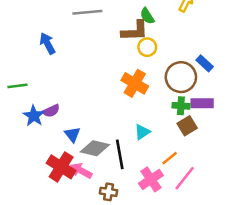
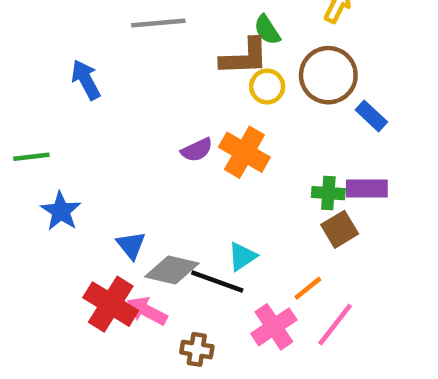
brown circle: (181, 77) -> (328, 75), moved
purple semicircle: (51, 111) -> (197, 150), moved
cyan triangle: (142, 132) -> (242, 257), moved
black line: (120, 154) -> (217, 281), turned -60

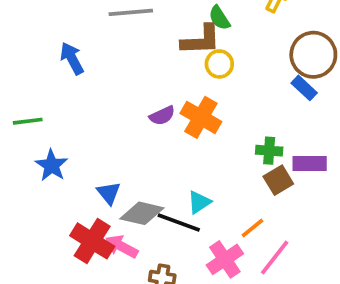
brown circle: (328, 75) -> (313, 55), moved
purple rectangle: (367, 189) -> (310, 164), moved

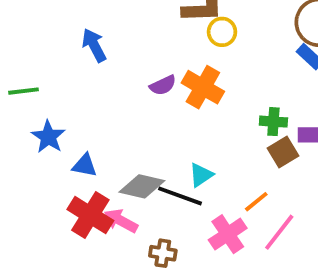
blue arrow: (72, 58) -> (94, 45), moved
blue triangle: (109, 193) -> (85, 165), moved, turned -40

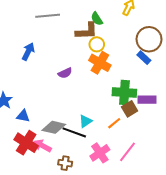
blue arrow: (94, 45) -> (28, 52), turned 54
orange cross: (203, 87) -> (100, 63), moved
green cross: (273, 122) -> (124, 92), size x1.6
orange line: (256, 202) -> (114, 123), moved

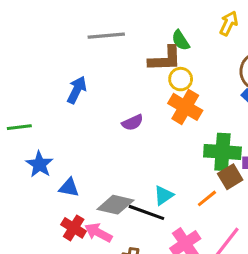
red cross: (26, 143) -> (74, 228), size x0.7

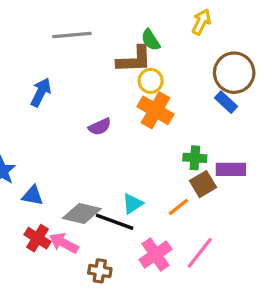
green cross: (222, 152) -> (195, 158), size x0.6

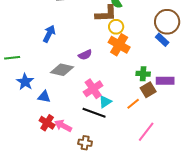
gray diamond: (82, 214) -> (62, 70), moved
pink cross: (156, 255) -> (93, 89), moved

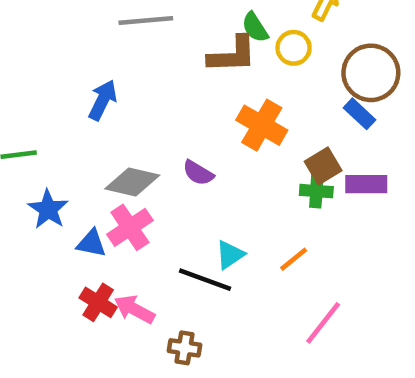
yellow circle: (116, 27) -> (294, 48), moved
purple semicircle: (85, 55) -> (198, 173), moved, turned 56
purple rectangle: (165, 81) -> (366, 184), moved
pink cross: (93, 89) -> (130, 227), moved
brown square: (148, 90) -> (323, 166), moved

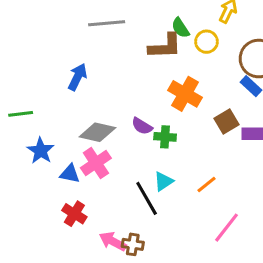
green cross: (316, 191) -> (165, 137), moved
black line: (205, 280) -> (147, 198), turned 40
pink arrow: (134, 309) -> (113, 241), moved

